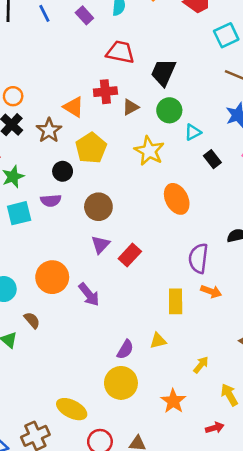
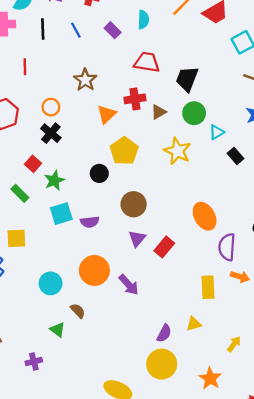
orange triangle: (74, 107) -> (106, 114), turned 48
brown star: (49, 130) -> (85, 80), moved
orange ellipse: (177, 199) -> (205, 216), moved
purple semicircle: (51, 201) -> (90, 222), moved

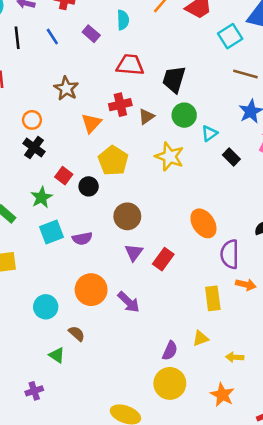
red square: (33, 164) -> (64, 176), moved
yellow arrow: (234, 344) -> (235, 357), moved, turned -119

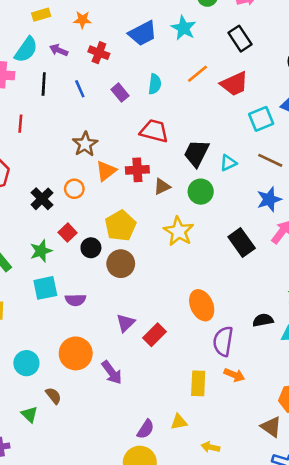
orange circle: (32, 120) -> (74, 189), moved
orange triangle: (91, 123) -> (106, 171), moved
cyan triangle: (209, 133) -> (228, 163), moved
black rectangle: (231, 157) -> (242, 242), size x1.5
brown circle: (127, 216) -> (121, 264), moved

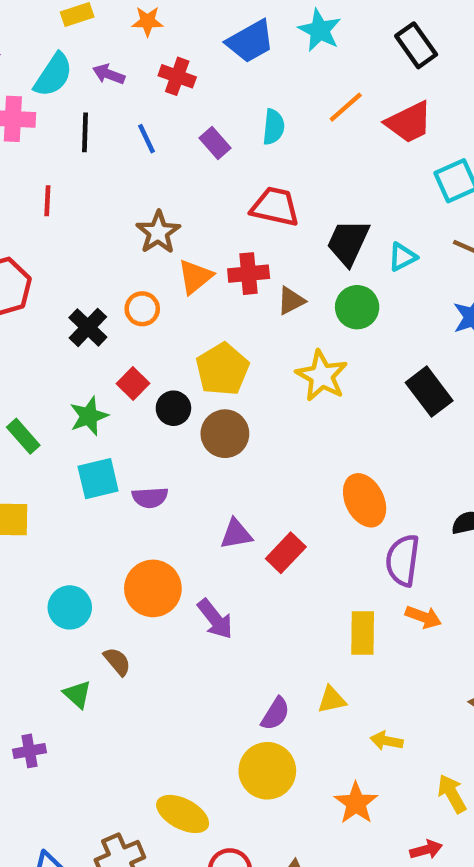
purple triangle: (126, 323) -> (236, 534), turned 36

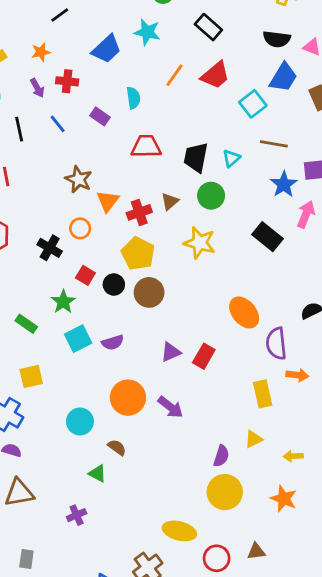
purple arrow: (109, 74) -> (37, 88), moved, turned -126
red cross: (249, 274) -> (139, 212), moved

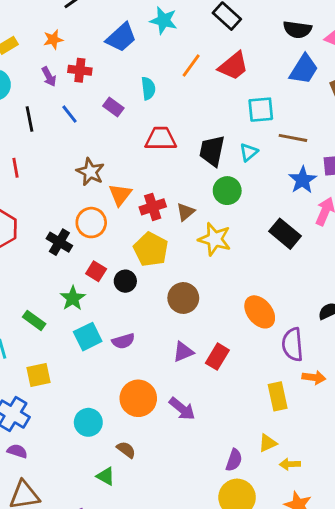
cyan square: (253, 104) -> (261, 110), moved, turned 32
brown triangle: (170, 201) -> (185, 212), moved
orange circle: (80, 228) -> (91, 223), size x1.4
brown circle: (149, 292) -> (183, 298), moved
yellow arrow: (293, 456) -> (290, 464), moved

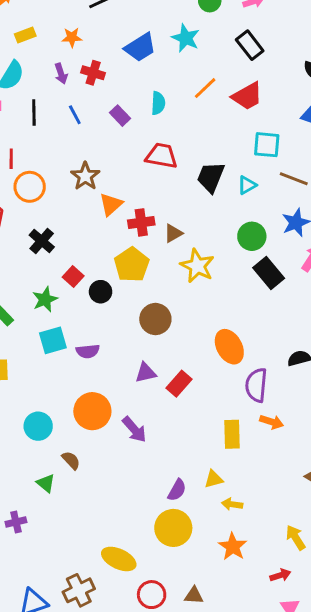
green circle: (227, 191) -> (252, 236), moved
orange circle: (91, 223) -> (30, 187), moved

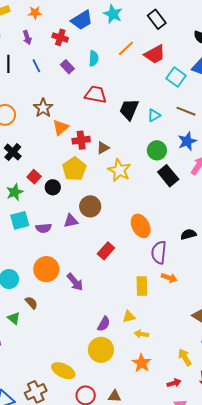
red cross: (93, 73) -> (60, 37), moved
cyan square: (267, 145) -> (176, 77), moved, turned 30
purple triangle: (146, 373) -> (71, 221), moved

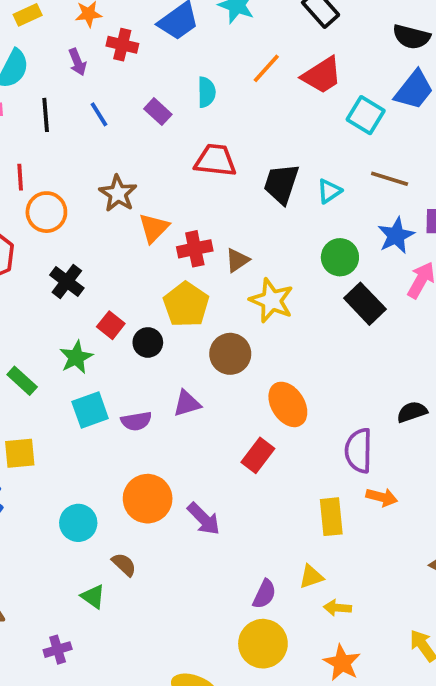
red cross: (60, 37) -> (122, 45), moved
brown circle: (90, 206) -> (230, 354), moved
orange ellipse: (141, 226) -> (288, 404), moved

